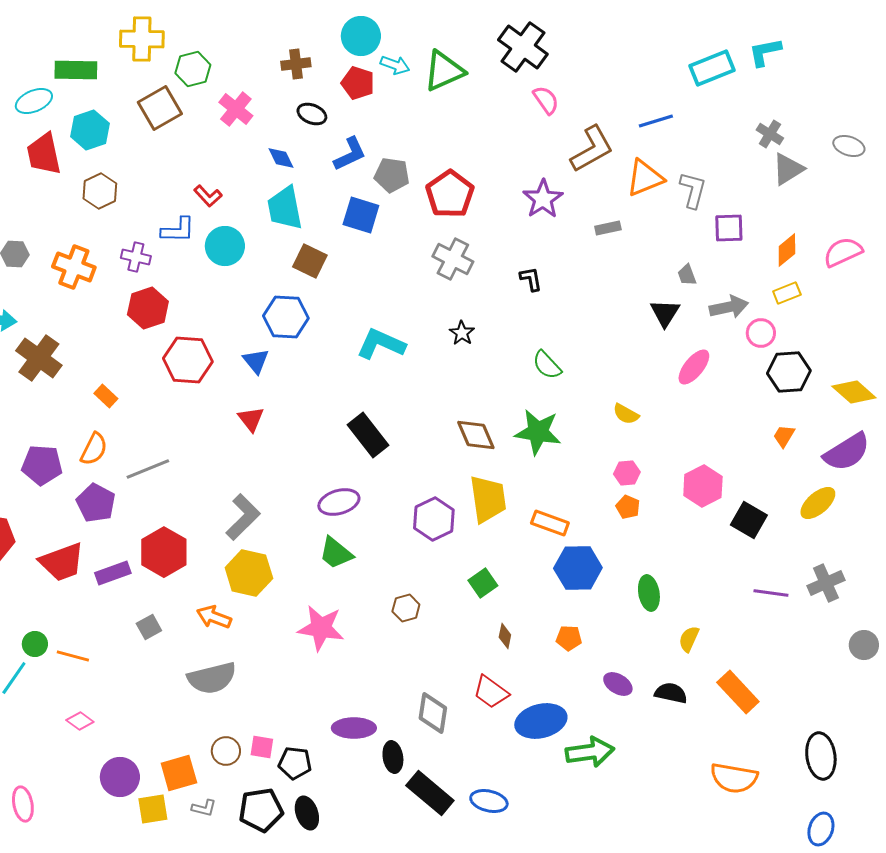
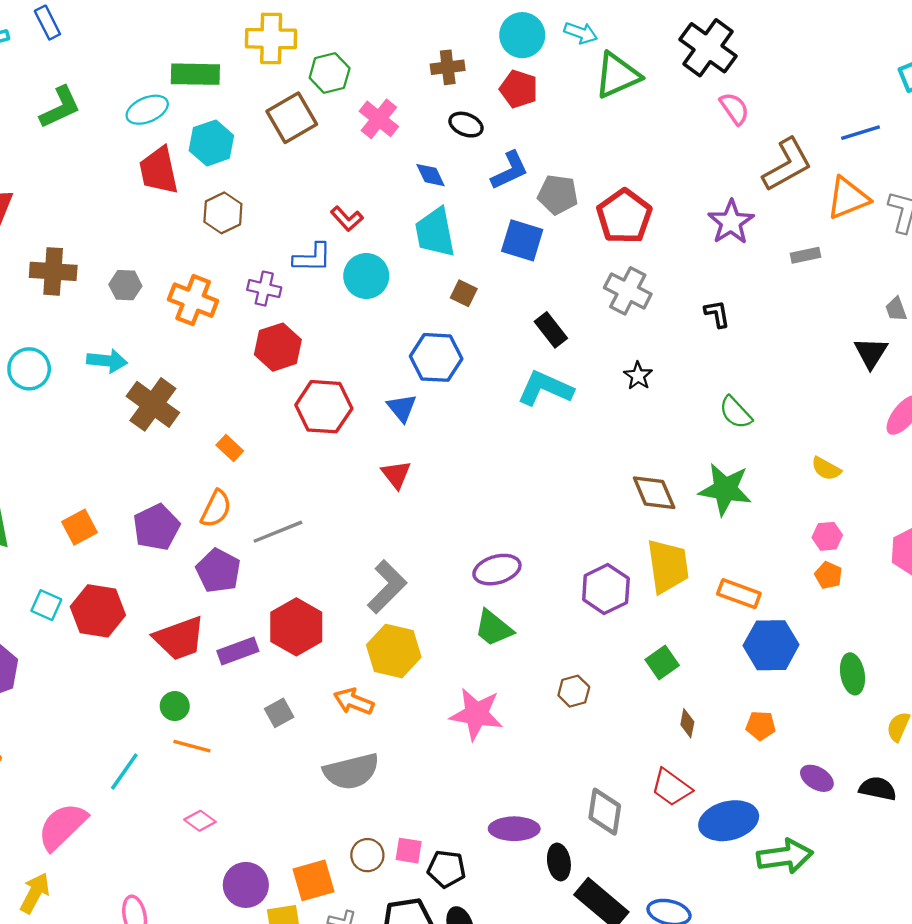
cyan arrow: (395, 65) -> (581, 33), moved
brown square: (310, 261) -> (464, 293), size x0.7
black rectangle: (368, 435) -> (551, 330), moved, size x0.7
purple pentagon: (42, 465) -> (156, 527), turned -30
green circle: (35, 644) -> (175, 706), moved

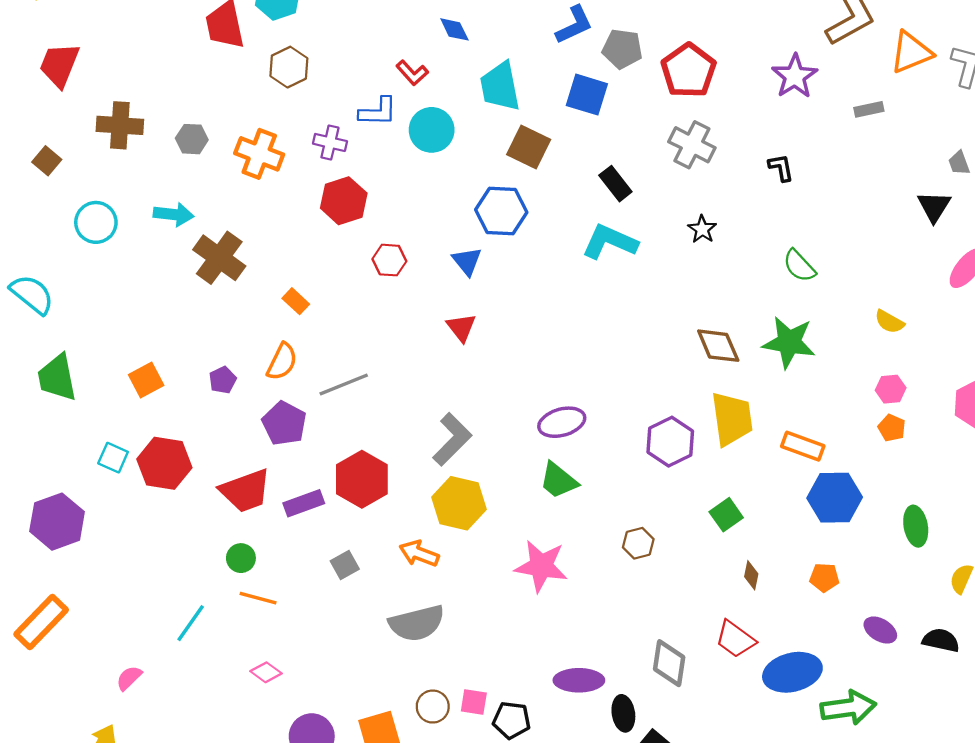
blue diamond: (430, 175) -> (454, 29), moved
brown square: (464, 293) -> (529, 147), size x1.6
red hexagon: (324, 407) -> (389, 260), size x0.6
purple pentagon: (156, 527) -> (223, 380), size x0.6
pink semicircle: (62, 826) -> (129, 678), size x0.5

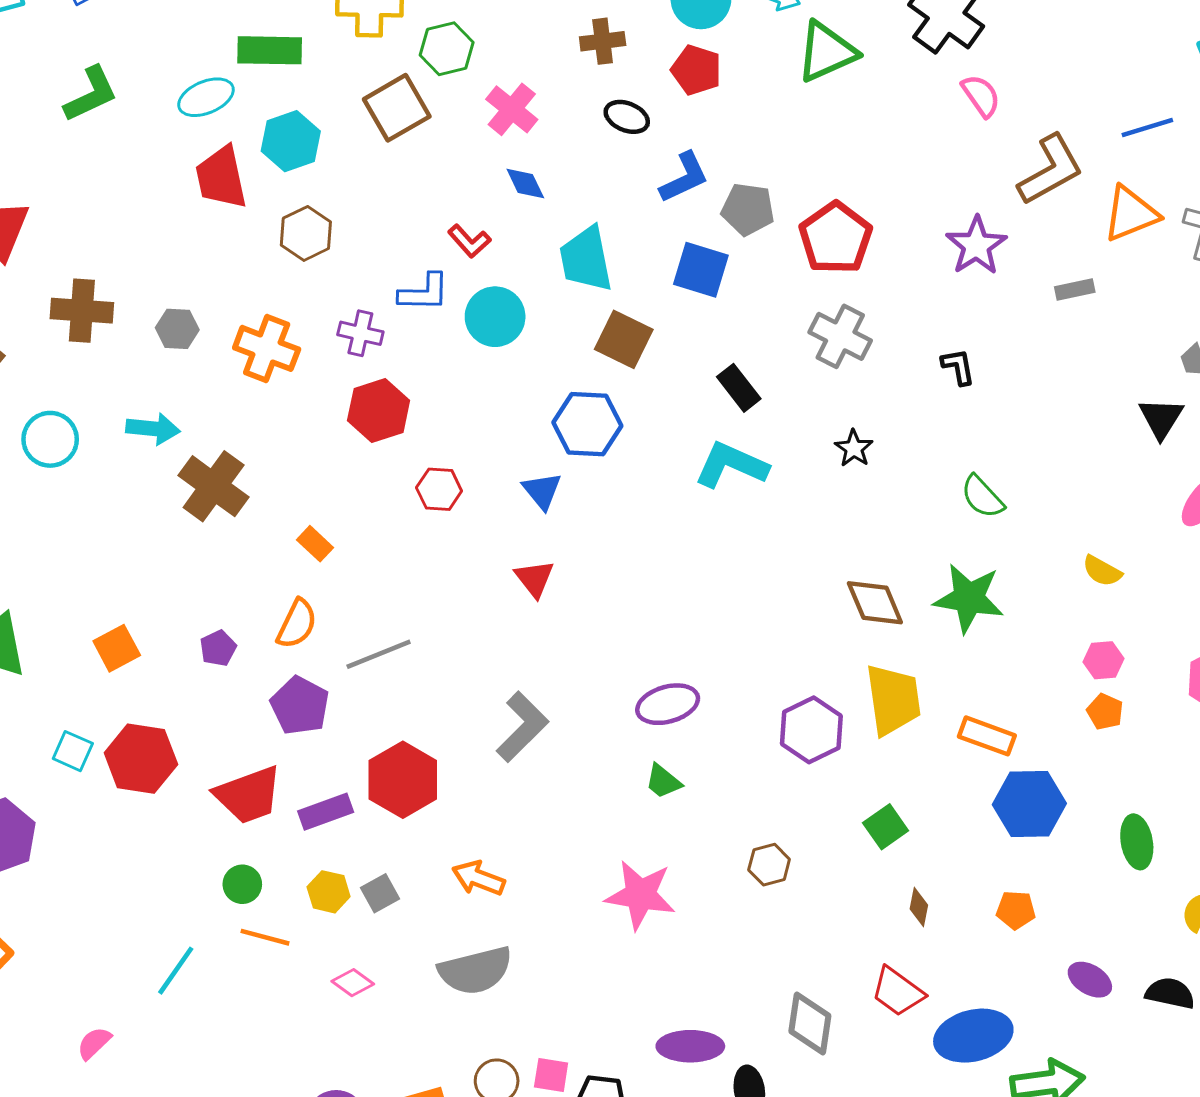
green trapezoid: (558, 480) -> (663, 781), size x0.7
yellow hexagon: (459, 503) -> (329, 892), moved, size x0.6
pink diamond: (266, 672) -> (353, 983), moved

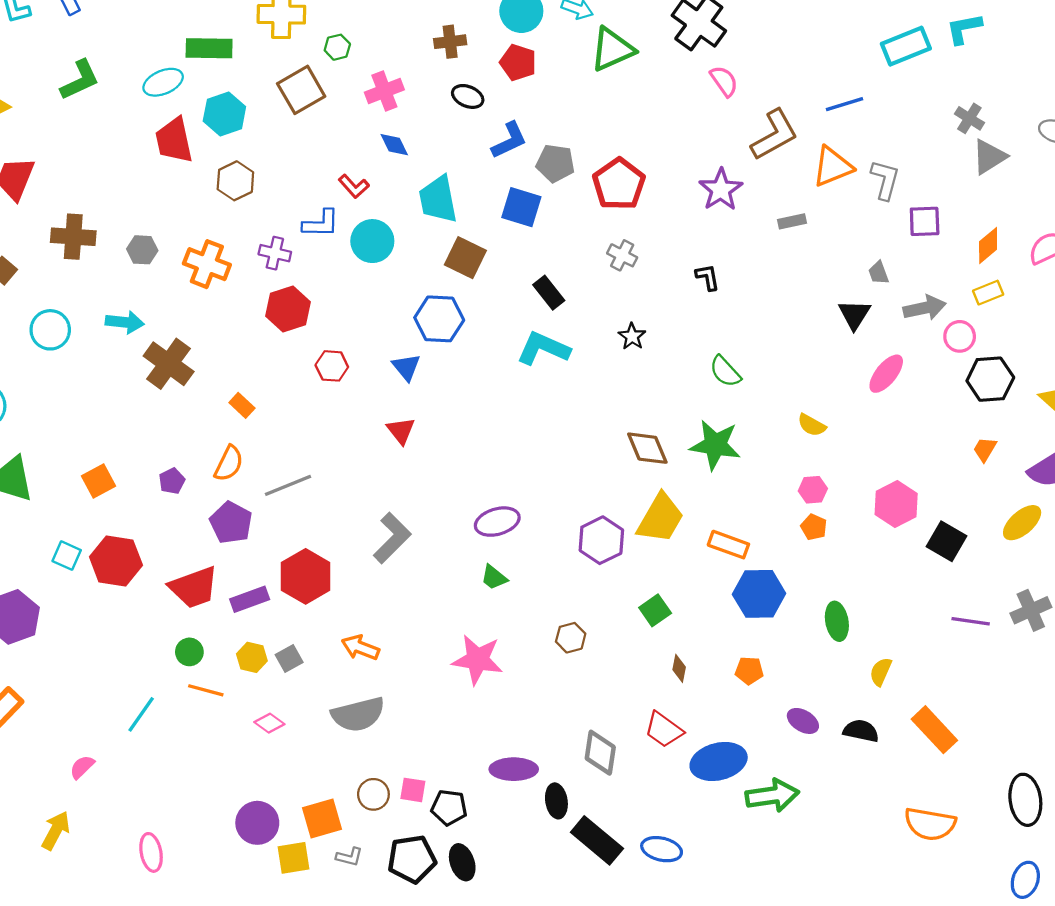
green hexagon: (447, 49) -> (337, 47), size x0.7
pink cross: (512, 109) -> (384, 91), turned 30
gray cross: (840, 336) -> (622, 255), size x0.7
yellow trapezoid: (893, 700) -> (660, 518), turned 38

